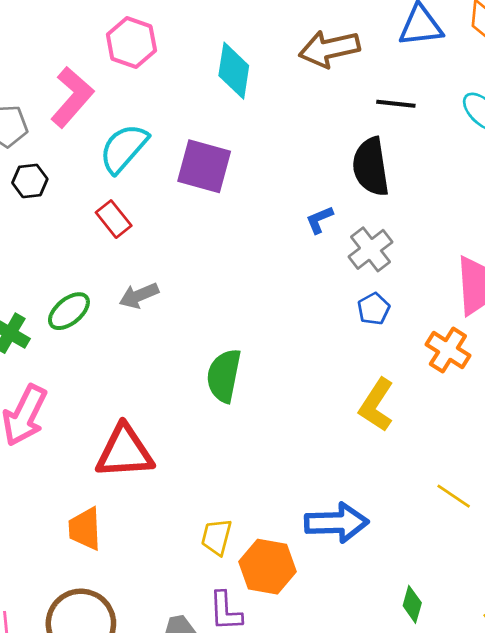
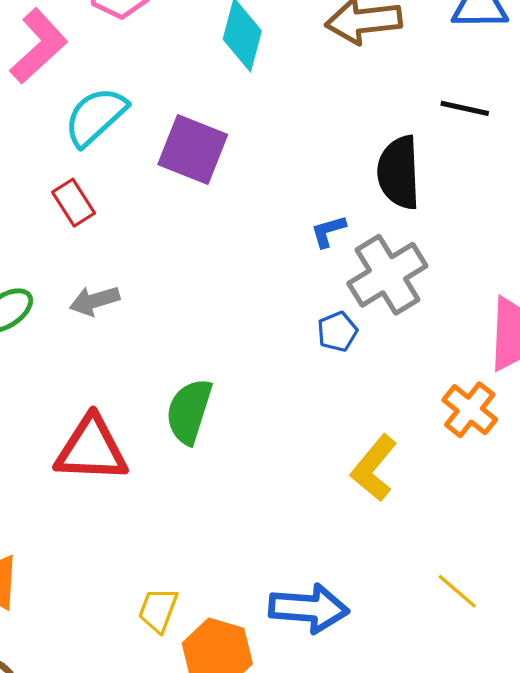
black line: (396, 104) -> (465, 108), moved
gray cross: (370, 249) -> (387, 275), size x1.4
blue pentagon: (374, 309) -> (337, 332), moved
red triangle: (125, 452) -> (91, 449), moved

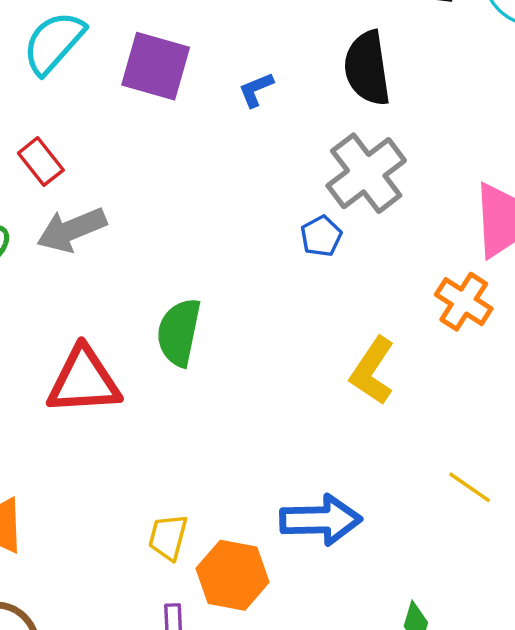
red rectangle: (74, 203) -> (41, 162), moved
blue L-shape: (328, 231) -> (256, 90), moved
gray arrow: (95, 301) -> (72, 230), size x1.4

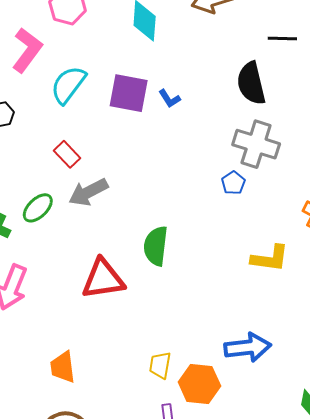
blue L-shape: (256, 90) -> (169, 99), moved, turned -95
gray cross: (366, 173) -> (256, 144), turned -30
yellow L-shape: (372, 371) -> (270, 258), turned -111

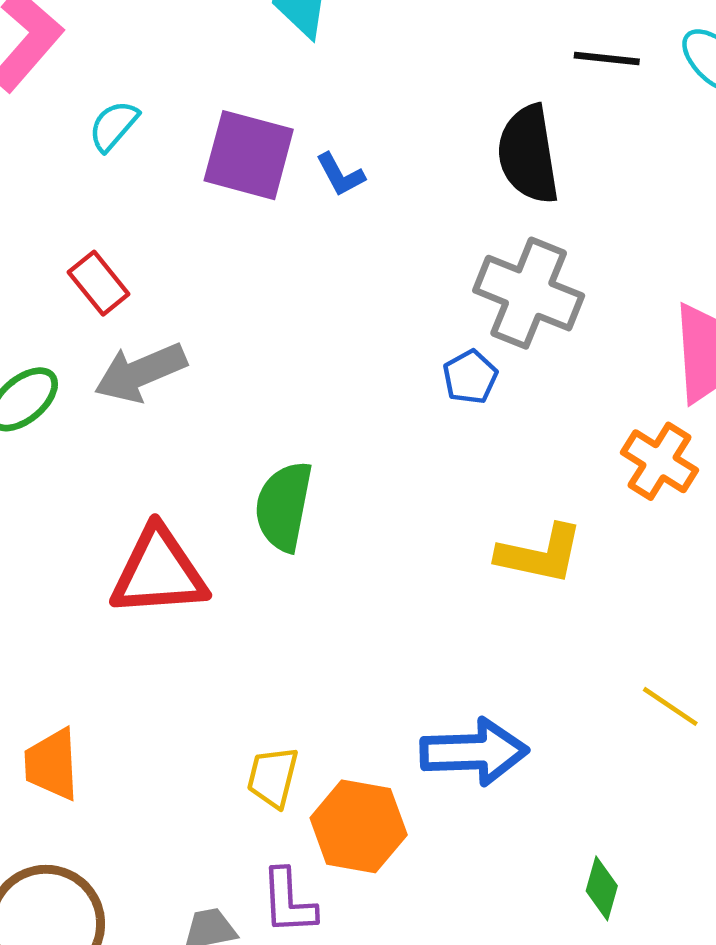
cyan semicircle: (68, 85) -> (114, 126), size x0.6

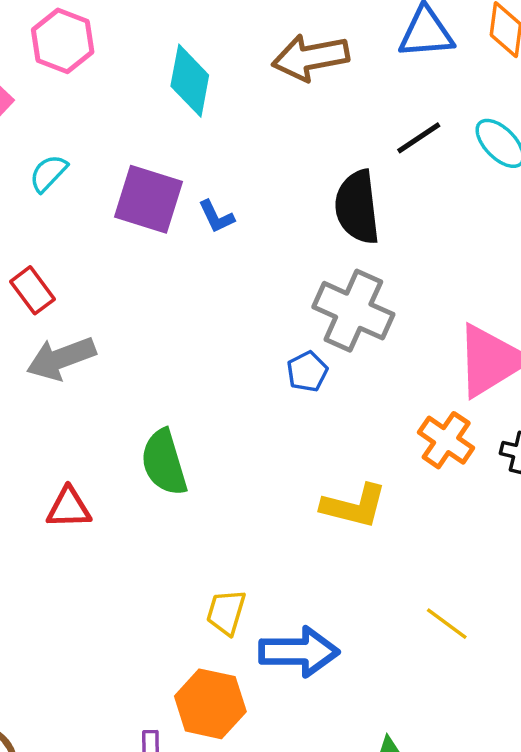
black line: (607, 58) -> (419, 138), turned -42
green semicircle: (284, 506) -> (164, 462), turned -30
red triangle: (159, 572) -> (69, 508), size x0.6
yellow trapezoid: (273, 777) -> (226, 612), moved

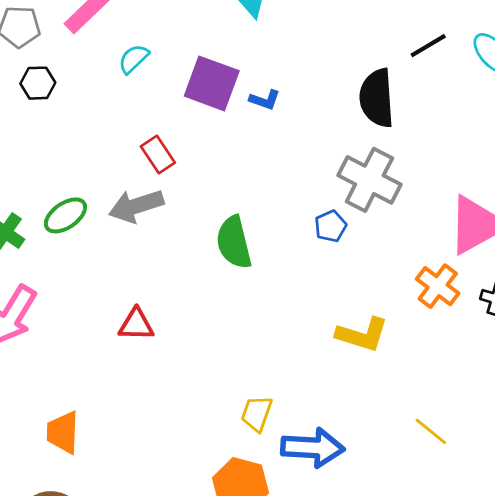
blue L-shape: (216, 217) -> (265, 100), turned -48
red rectangle: (33, 290) -> (158, 155), moved
green semicircle: (164, 462) -> (234, 242), moved

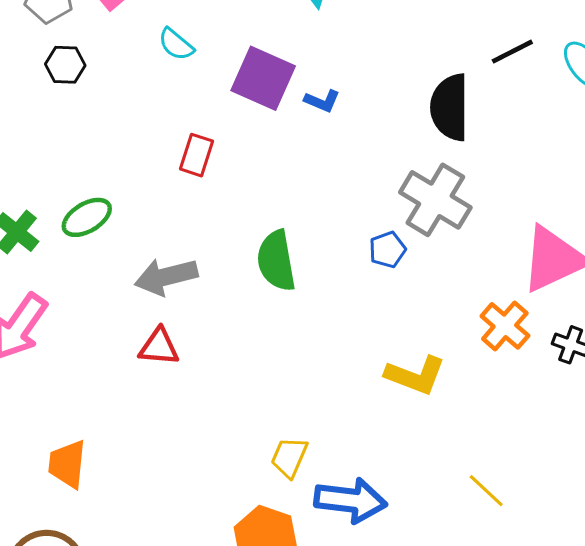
cyan semicircle: (134, 59) -> (176, 44), turned -100
red rectangle: (158, 155) -> (196, 155), turned 48
gray arrow: (136, 206) -> (166, 277), moved

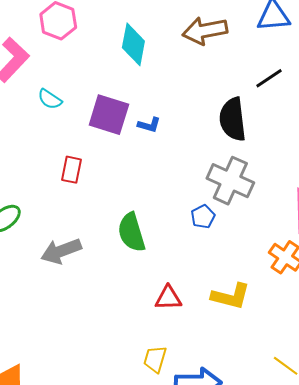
red triangle: (159, 347) -> (168, 298), moved

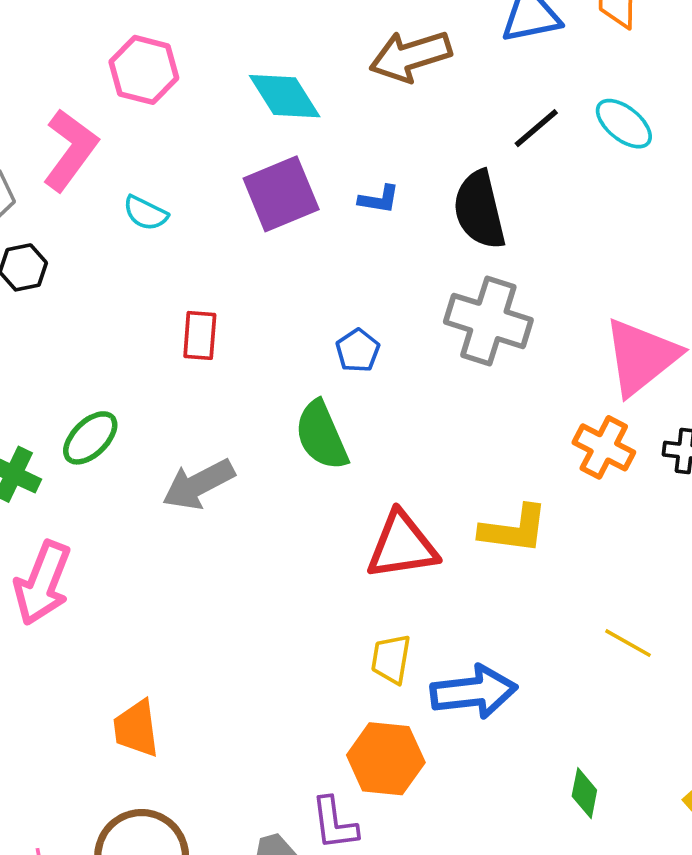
cyan diamond: (133, 44) -> (285, 96), turned -36
purple square: (109, 115) -> (281, 194), moved, turned -33
blue L-shape: (149, 125) -> (379, 199), moved
blue pentagon: (203, 217) -> (358, 351), moved
red triangle: (168, 298) -> (402, 546), size x1.5

